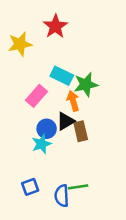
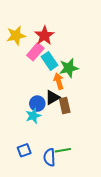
red star: (55, 26) -> (44, 36), moved
cyan rectangle: (62, 76) -> (49, 61), turned 30
pink rectangle: (36, 96) -> (35, 52), moved

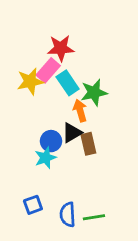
yellow star: (16, 36) -> (30, 81), moved
red star: (44, 36) -> (61, 48), turned 30
green line: (63, 150) -> (94, 217), moved

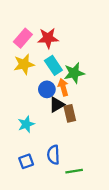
pink rectangle: (48, 70) -> (23, 38), moved
blue circle: (51, 141) -> (47, 89), moved
cyan star: (45, 158) -> (26, 124), moved
blue semicircle: (68, 215) -> (53, 155), moved

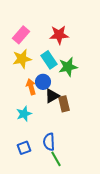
red star: (48, 38) -> (59, 35), moved
orange arrow: (63, 87) -> (31, 87), moved
green line: (74, 171) -> (56, 159), moved, turned 70

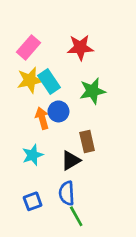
cyan rectangle: (49, 60) -> (49, 82), moved
black triangle: (52, 96) -> (71, 160), moved

